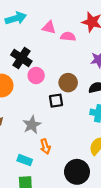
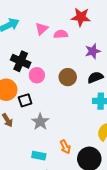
pink triangle: (49, 27) -> (42, 29), turned -48
black square: (56, 101) -> (25, 100), moved
orange arrow: (45, 147) -> (65, 147), moved

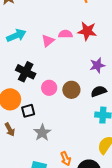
pink semicircle: (61, 34) -> (65, 34), moved
pink circle: (37, 75) -> (49, 88), moved

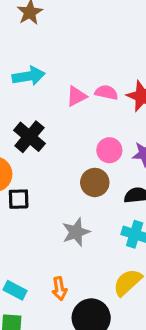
pink circle: (49, 88) -> (109, 150), moved
gray star: (42, 133) -> (76, 232), moved

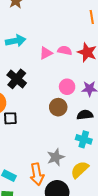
gray star: (76, 232) -> (56, 157), moved
orange arrow: (59, 289) -> (37, 174), size x1.5

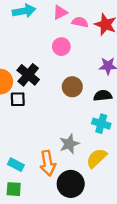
pink triangle: (46, 53) -> (60, 12), moved
black cross: (17, 79) -> (28, 75), moved
pink circle: (67, 87) -> (61, 47), moved

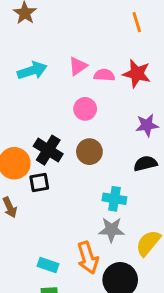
brown circle: (72, 87) -> (89, 152), moved
cyan cross: (101, 124) -> (114, 199), moved
gray star: (69, 144) -> (111, 230), turned 30

